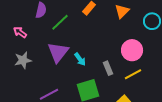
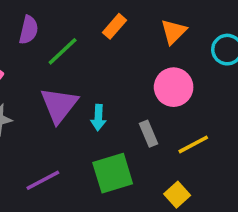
pink circle: (132, 50) -> (174, 87), moved
cyan arrow: (80, 59) -> (98, 118), turned 40

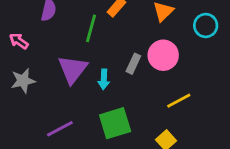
green line: (63, 51) -> (91, 28), moved, turned -32
gray rectangle: (149, 134) -> (133, 64), moved, turned 48

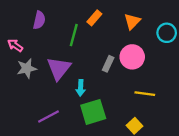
cyan arrow: (104, 79) -> (81, 88), moved
gray star: (23, 81) -> (27, 68), moved
yellow line: (179, 101) -> (145, 94), turned 36

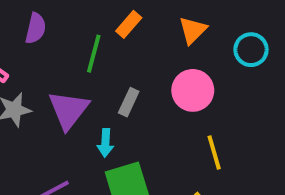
gray rectangle: (108, 64) -> (129, 102), moved
yellow line: (145, 94) -> (214, 153), turned 66

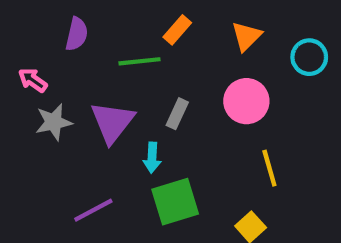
green line: (94, 54) -> (140, 61), turned 69

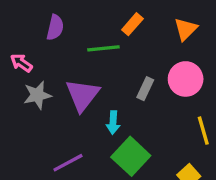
gray rectangle: (177, 114) -> (145, 89), moved
green square: (175, 202) -> (131, 156), turned -30

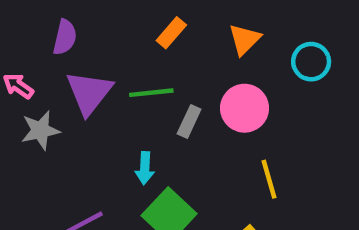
green line: (103, 48) -> (151, 93), moved
purple triangle: (82, 95) -> (89, 93), moved

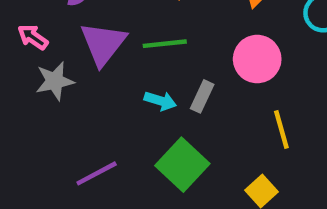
gray rectangle: (189, 122) -> (202, 96), moved
cyan arrow: (145, 168) -> (160, 101), moved, turned -76

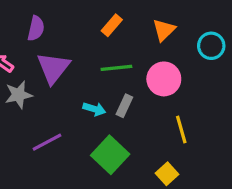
green line: (165, 44) -> (116, 68), moved
purple line: (97, 173) -> (47, 142), moved

